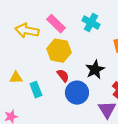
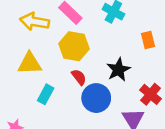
yellow triangle: (16, 78) -> (30, 63), moved, size x1.5
cyan rectangle: (36, 90) -> (46, 94), turned 49

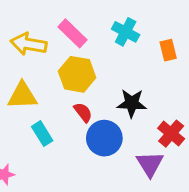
orange rectangle: (148, 40) -> (168, 50), moved
black star: (118, 70) -> (132, 103), turned 30
cyan rectangle: (46, 94) -> (42, 134), turned -60

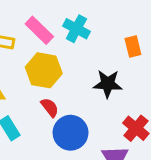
cyan cross: (126, 32) -> (76, 29), moved
black star: (132, 103) -> (108, 84), moved

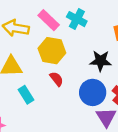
blue circle: (71, 133) -> (93, 92), moved

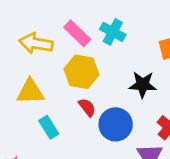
blue circle: (93, 92) -> (116, 124), moved

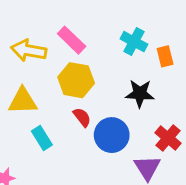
cyan cross: (113, 32) -> (134, 42), moved

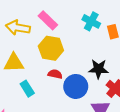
black star: (140, 93) -> (98, 69), moved
red semicircle: (82, 117) -> (55, 74), turned -40

